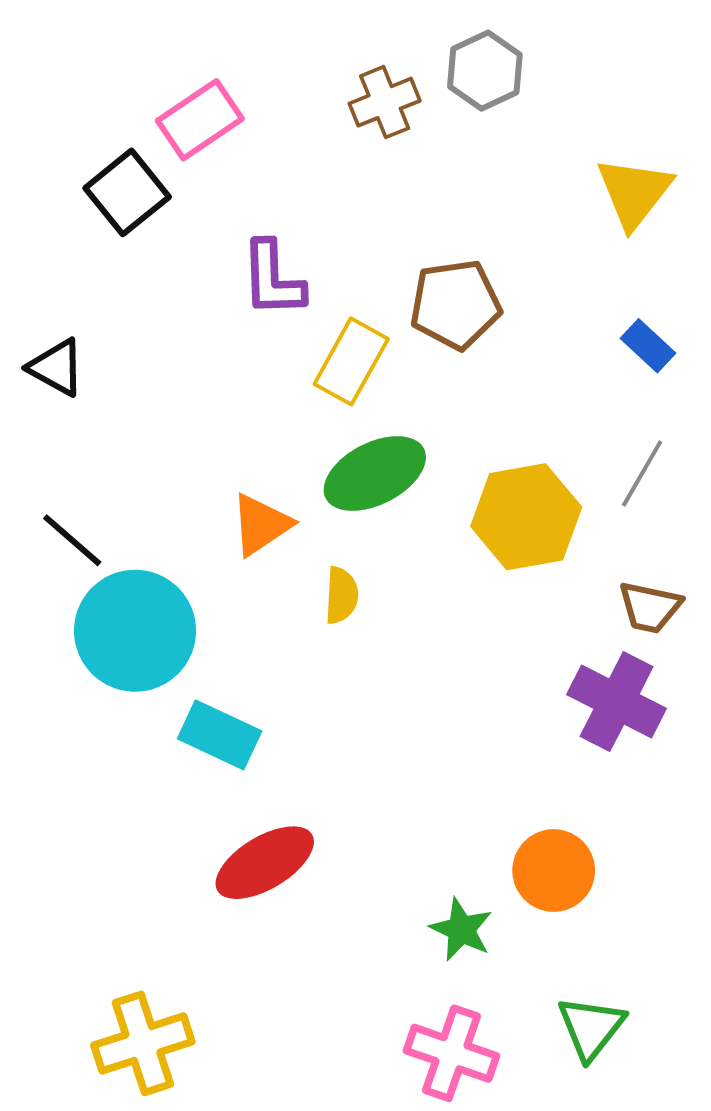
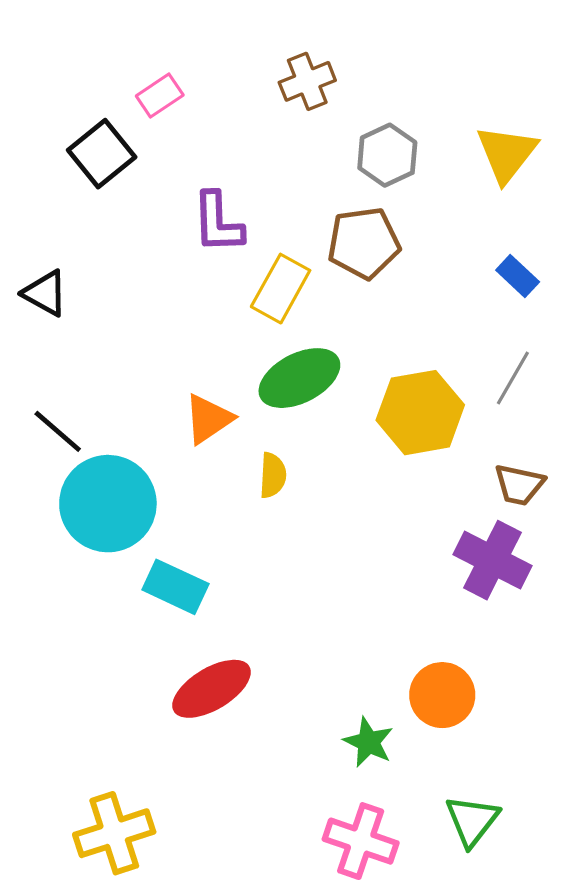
gray hexagon: (485, 71) -> (387, 155), moved
pink rectangle: (200, 120) -> (160, 95), size x0.7

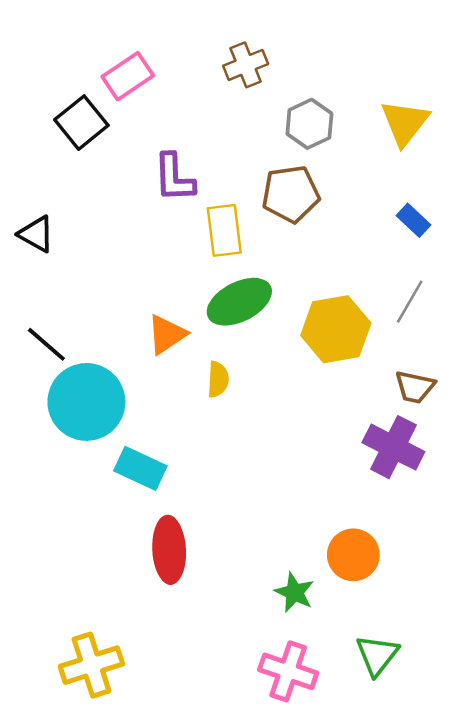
pink rectangle: (160, 95) -> (128, 76), size x1.4
yellow rectangle: (281, 289) -> (224, 230), turned -36
red ellipse: (212, 689) -> (169, 550), turned -62

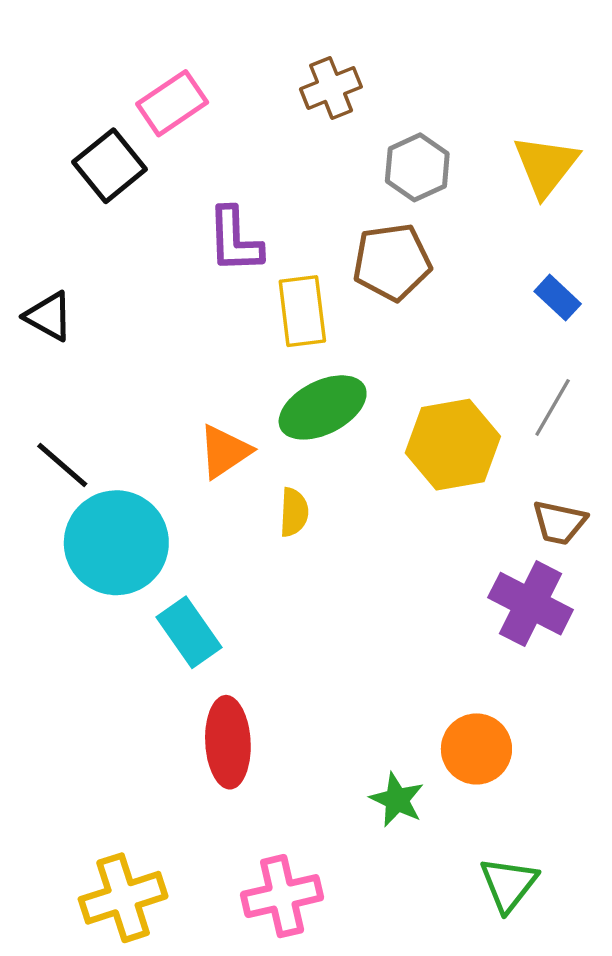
cyan rectangle: (140, 468) -> (189, 632), turned 30
pink cross: (288, 671) -> (282, 896), moved, turned -32

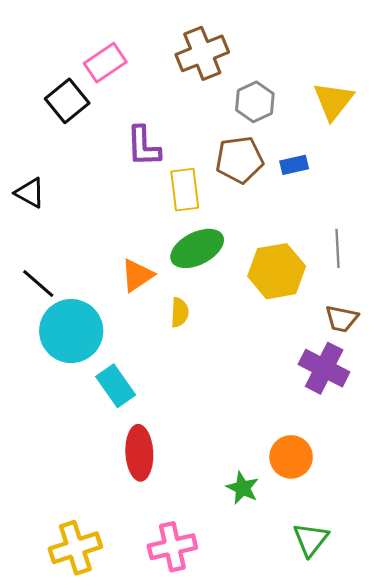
brown cross: (331, 88) -> (202, 53), size x1.4
blue rectangle: (558, 298) -> (294, 165), moved, turned -56
gray line: (553, 407) -> (338, 248), turned -33

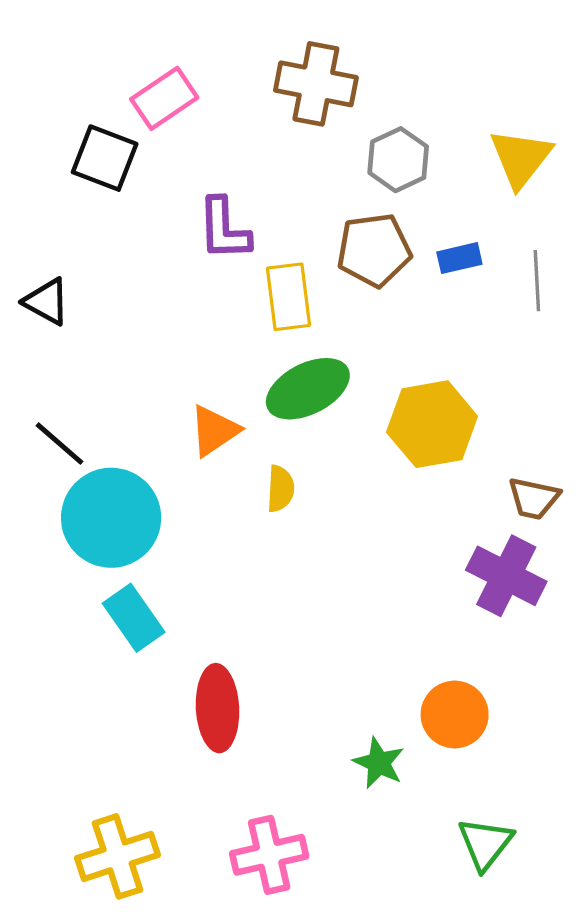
brown cross: (202, 53) -> (316, 84), turned 33
black square: (67, 101) -> (105, 158), turned -30
gray line: (338, 248) -> (537, 281), moved
cyan rectangle: (116, 386) -> (134, 618), moved

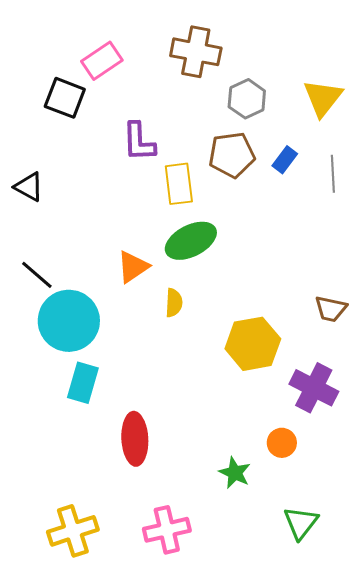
blue rectangle: (459, 258) -> (285, 160), turned -40
yellow hexagon: (432, 424) -> (253, 344), moved
purple cross: (506, 576) -> (314, 388), moved
cyan rectangle: (134, 618) -> (83, 383), turned 51
orange circle: (455, 715) -> (282, 443), size x0.7

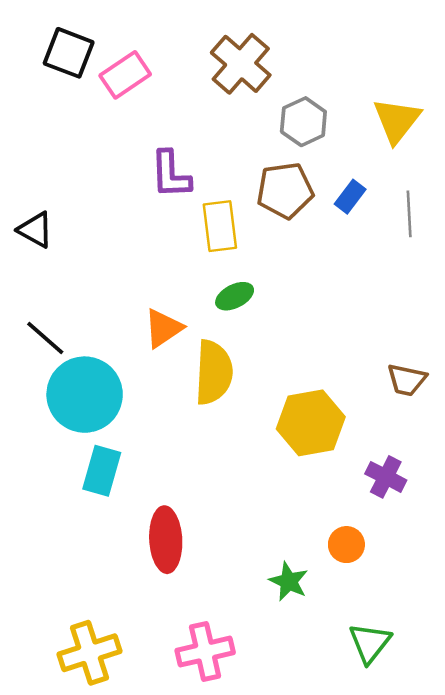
brown cross: (196, 52) -> (241, 64), turned 30
black square: (65, 98) -> (69, 53), moved
green ellipse: (191, 241) -> (235, 296), size x0.6
yellow semicircle: (174, 303) -> (214, 372), size x1.8
purple cross: (314, 388) -> (386, 477), size x0.7

